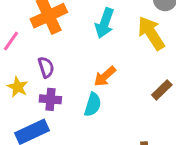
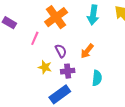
orange arrow: (105, 76) -> (87, 51), moved
cyan semicircle: (93, 105) -> (97, 78), moved

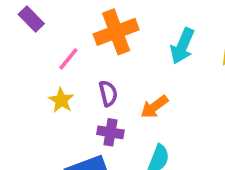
yellow star: (45, 67) -> (61, 100), moved

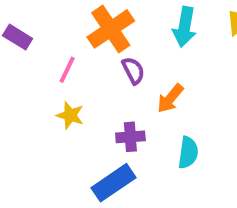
purple semicircle: (108, 93) -> (133, 70), moved

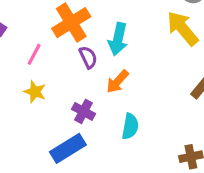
cyan arrow: (185, 27) -> (118, 39), moved
purple cross: (130, 137) -> (84, 111), turned 30

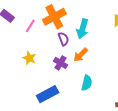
pink line: (34, 54) -> (30, 26), moved
purple cross: (84, 111) -> (61, 63), moved

